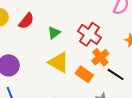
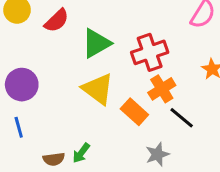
green triangle: (54, 33) -> (96, 43), size x1.5
red cross: (89, 34) -> (150, 52), turned 30

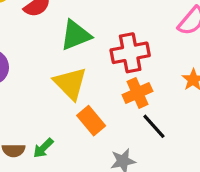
orange rectangle: (134, 112) -> (91, 121), moved

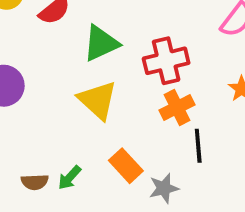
orange rectangle: (91, 121) -> (126, 166), moved
black line: (154, 126) -> (198, 146), turned 40

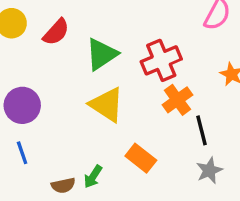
gray star: (164, 188) -> (209, 170), moved

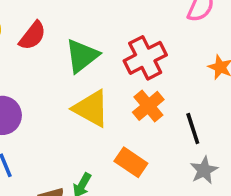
orange cross: (177, 100) -> (148, 106), moved

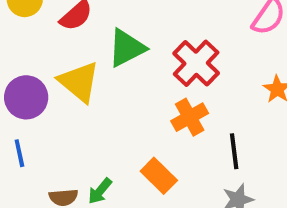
red cross: (145, 58) -> (196, 63), turned -30
yellow triangle: (91, 108) -> (79, 82), moved

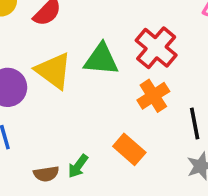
green triangle: (127, 48) -> (101, 59), moved, turned 36

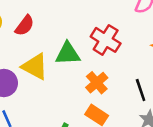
orange cross: (153, 96) -> (97, 83), moved

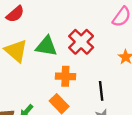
orange cross: (97, 83) -> (65, 76), turned 30

